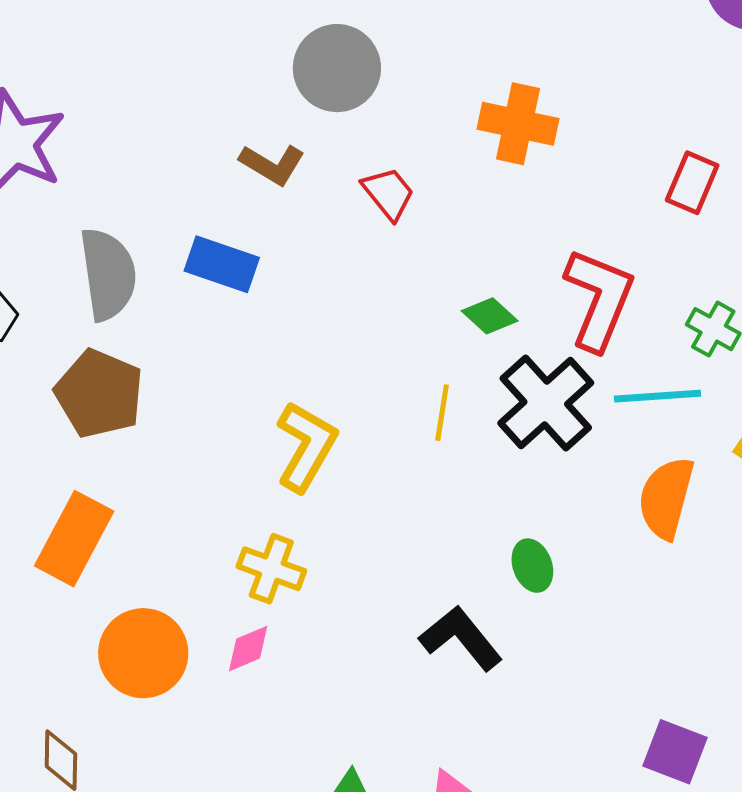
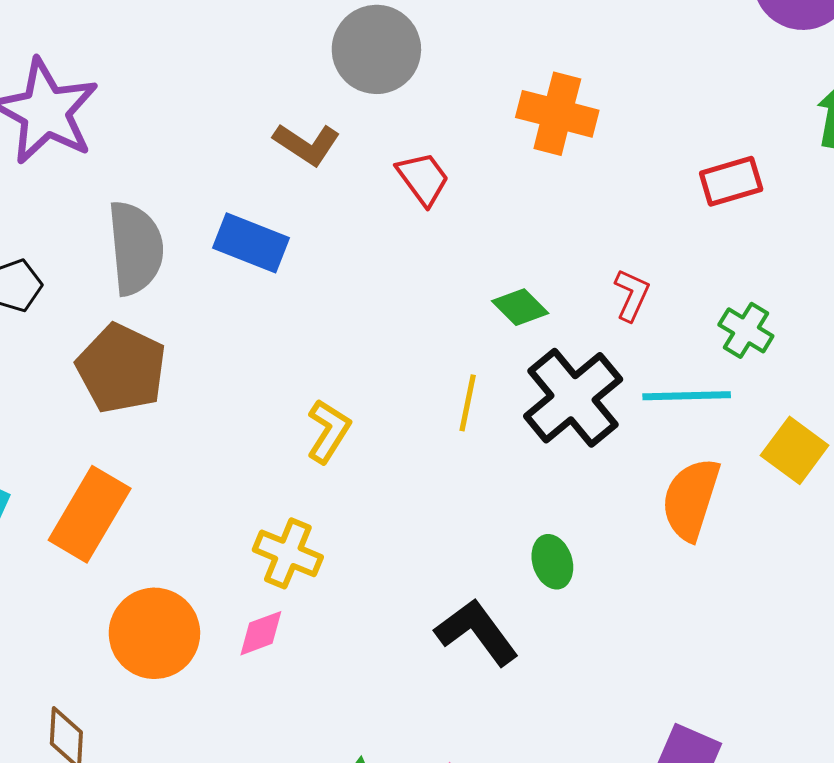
red rectangle: (692, 183) -> (731, 181), turned 48
red L-shape: (599, 299) -> (632, 295), size x0.5
yellow L-shape: (306, 446) -> (329, 431), size x0.7

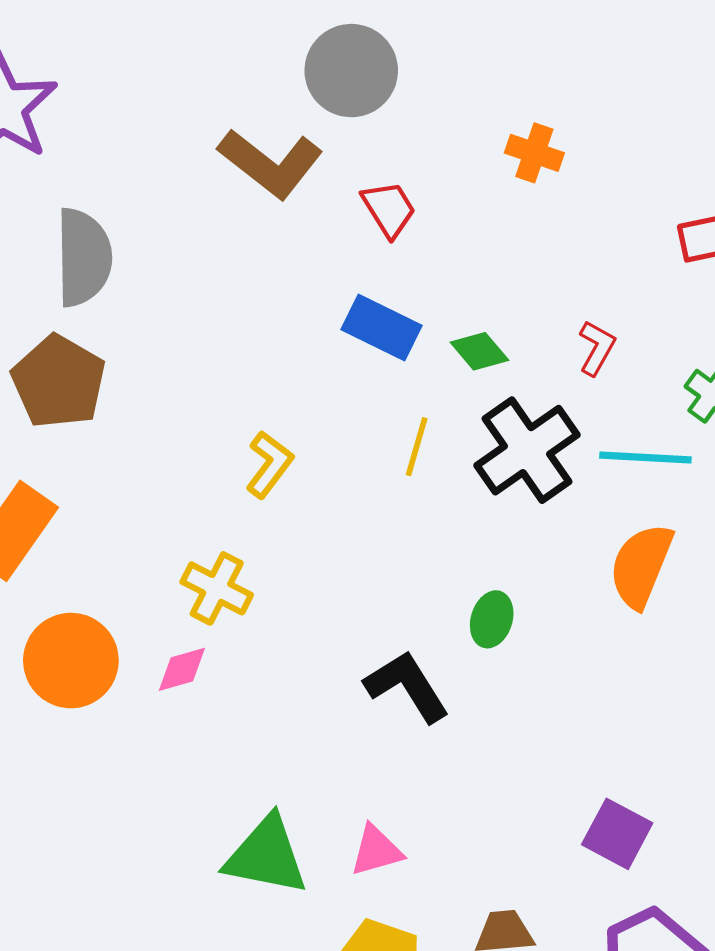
orange cross: (557, 114) -> (534, 153), size x0.7
brown L-shape: (307, 144) -> (271, 163), size x1.5
blue rectangle: (251, 243) -> (382, 328), moved
green ellipse: (552, 562) -> (492, 619), turned 30

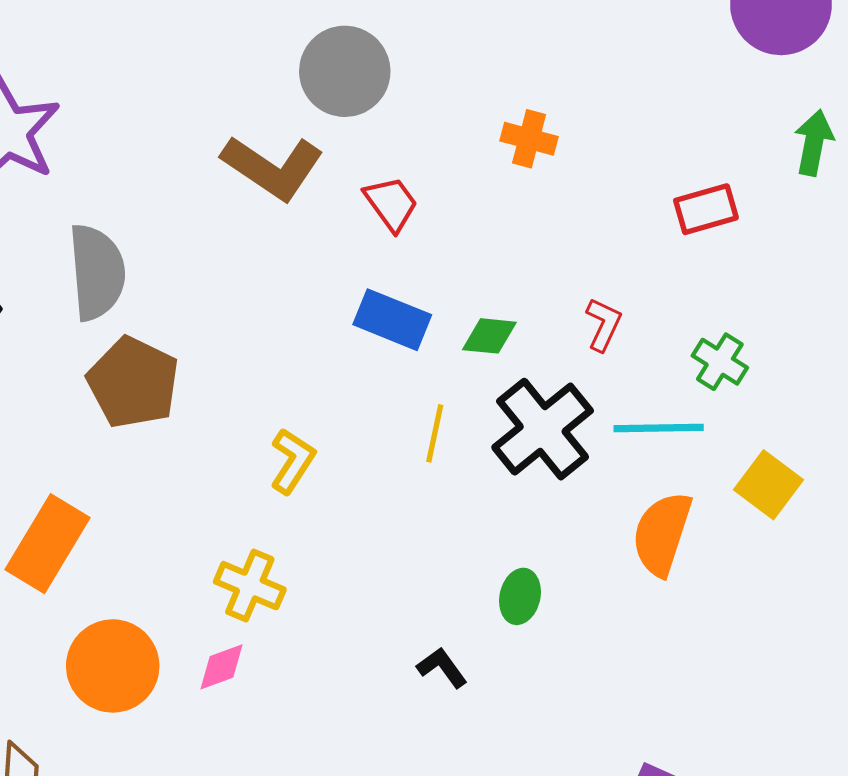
green diamond: (479, 351) -> (489, 336), turned -40
brown pentagon: (59, 382) -> (133, 383), moved
black L-shape: (407, 686) -> (442, 668), size x0.6

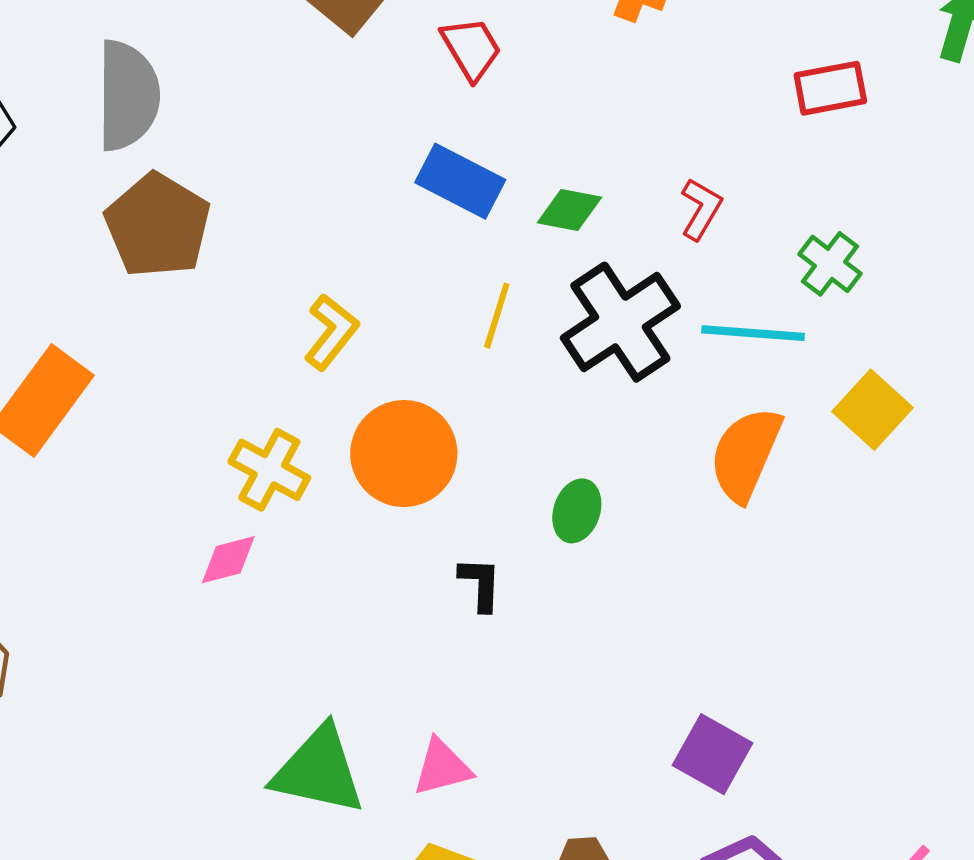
orange circle: (113, 666) -> (404, 454), moved
black L-shape: (442, 668) -> (480, 584), turned 33

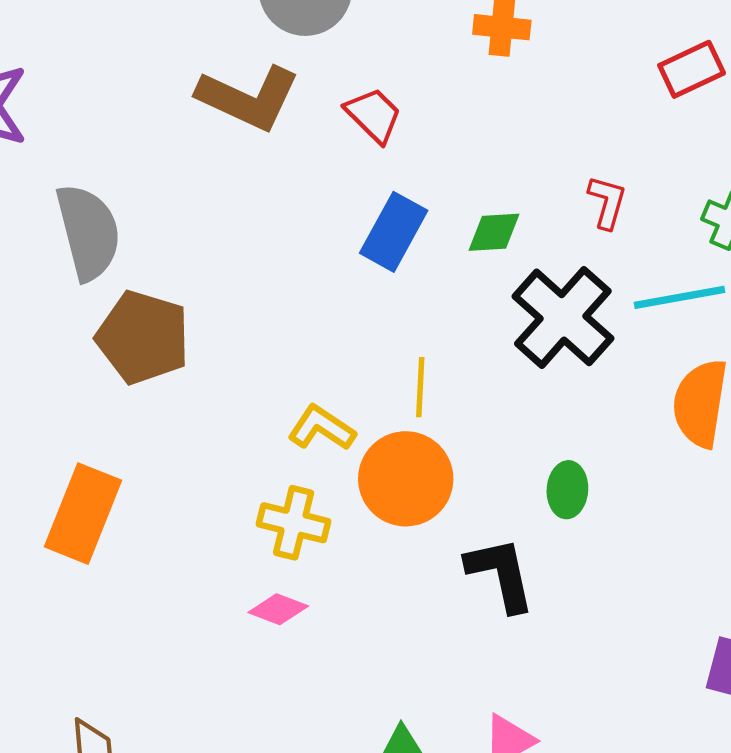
blue rectangle: (460, 181) -> (394, 232), turned -74
yellow line: (497, 316) -> (420, 387), moved
yellow L-shape: (331, 332) -> (322, 428), moved, turned -80
pink diamond: (228, 560) -> (278, 609), turned 50
black L-shape: (480, 584) -> (501, 574), size x1.6

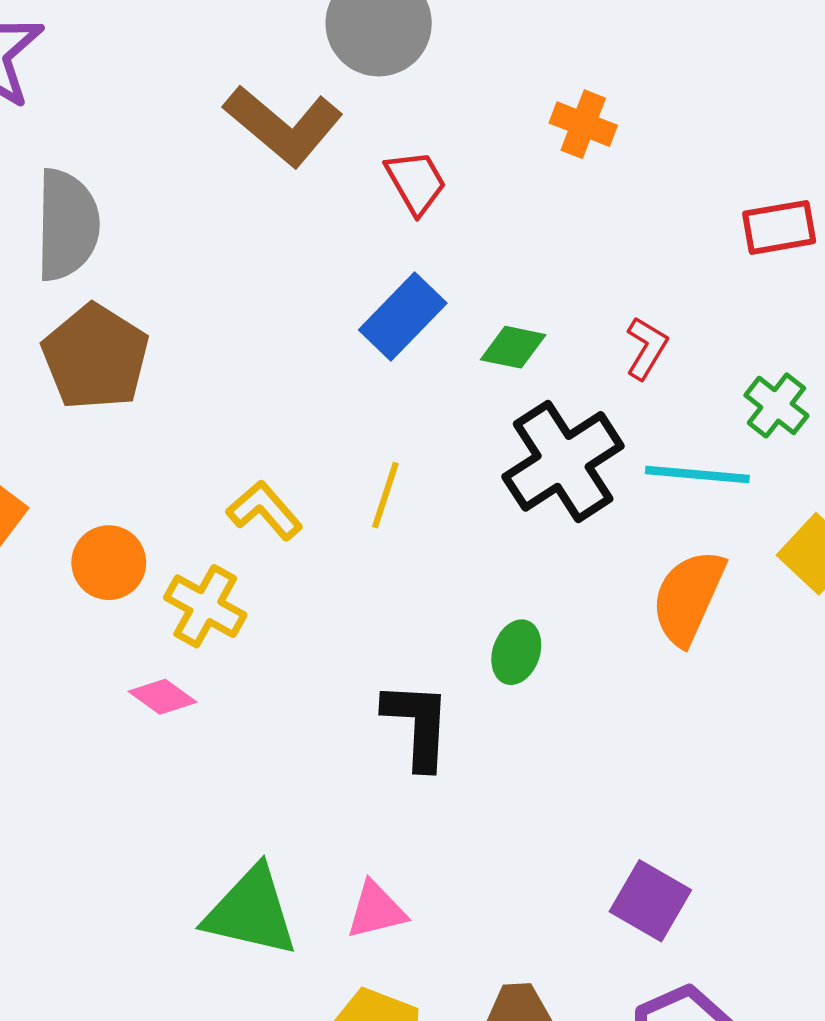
orange circle: (406, 479) -> (109, 563), moved, size x0.7

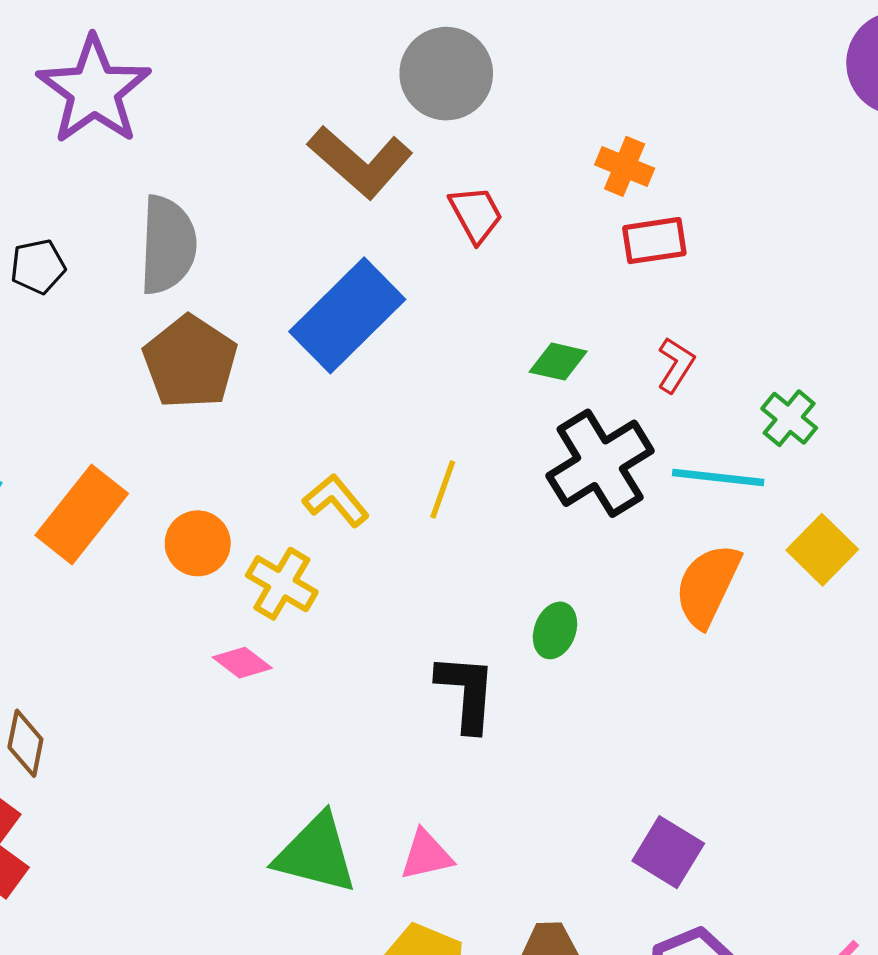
red rectangle: (779, 227) -> (654, 241), moved
blue rectangle: (403, 316) -> (347, 315), moved, size x1.5

